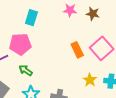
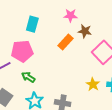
brown star: (93, 14) -> (85, 31), moved
orange rectangle: (77, 50) -> (65, 42), moved, turned 70

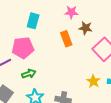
orange rectangle: (65, 42) -> (66, 39), turned -63
green arrow: (28, 77) -> (29, 74), turned 128

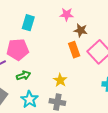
orange rectangle: (66, 39) -> (74, 50), moved
yellow star: (93, 81) -> (60, 80), moved

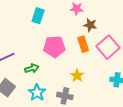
pink pentagon: (18, 50) -> (54, 47), moved
yellow star: (60, 80) -> (77, 76), moved

